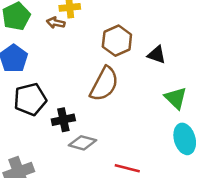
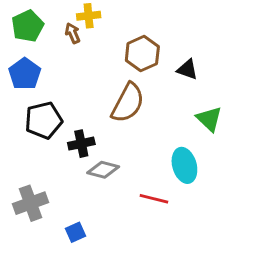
brown arrow: (56, 23) -> (73, 33), turned 54
cyan ellipse: (185, 139) -> (184, 165), moved

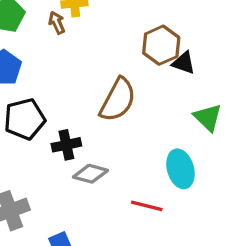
brown hexagon: (142, 54) -> (161, 45), moved

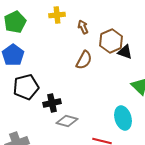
brown arrow: (57, 23) -> (83, 27), moved
brown semicircle: (118, 100) -> (84, 60), moved, size x0.7

